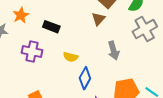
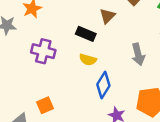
brown triangle: (98, 19) -> (107, 16), moved
black rectangle: (51, 27) -> (86, 34), moved

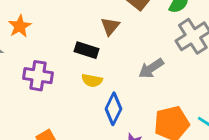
gray arrow: (138, 54) -> (151, 68), turned 75

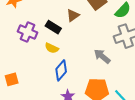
gray arrow: (151, 68) -> (102, 56), moved, turned 60
purple cross: (38, 76) -> (27, 32), moved

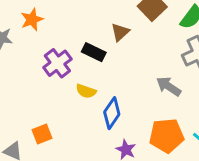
purple cross: (27, 32) -> (57, 63), turned 36
yellow semicircle: (52, 48) -> (86, 91), moved

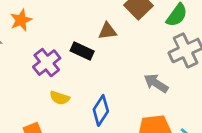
brown triangle: (120, 32) -> (107, 31), turned 36
yellow semicircle: (86, 91) -> (60, 98), moved

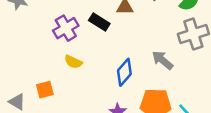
blue diamond: (101, 110) -> (124, 72), moved

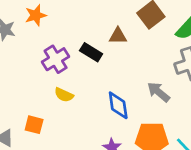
blue diamond: (124, 72) -> (118, 105), turned -48
orange square: (45, 90) -> (34, 125), turned 30

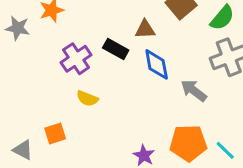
blue diamond: (118, 105) -> (157, 64), moved
orange square: (34, 125) -> (55, 133), turned -30

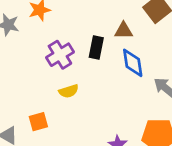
black rectangle: (116, 49) -> (96, 47), turned 70
yellow semicircle: (87, 98) -> (69, 91), turned -42

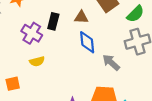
black rectangle: (96, 47) -> (53, 21), moved
purple cross: (60, 55) -> (32, 33), turned -30

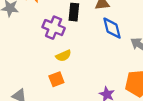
orange square: (13, 84) -> (56, 79), moved

